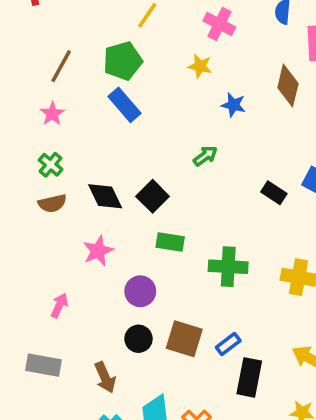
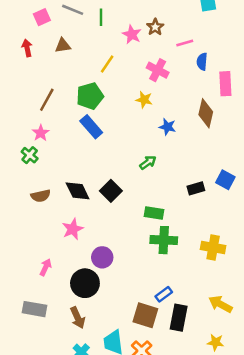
green cross: (51, 165) -> (30, 155), moved
black rectangle: (274, 193) -> (196, 188), turned -49
green rectangle: (170, 242) -> (154, 213), moved
black circle: (138, 339) -> (85, 283), moved, size x1.5
brown square: (184, 339) -> (145, 315), moved

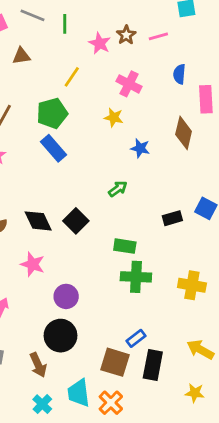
pink line: (185, 43) -> (158, 36), moved
pink star: (73, 229) -> (33, 264), turned -30
black circle: (85, 283) -> (60, 336), moved

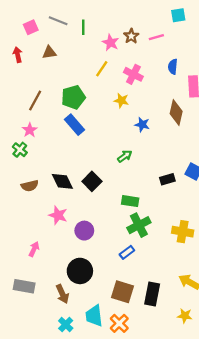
yellow line: (72, 77) -> (102, 69), moved
green cross: (136, 277) -> (139, 225), turned -30
purple circle: (66, 296) -> (84, 231), moved
blue rectangle: (136, 338) -> (127, 252), moved

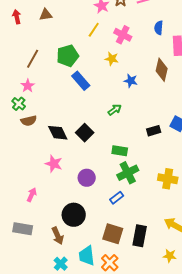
blue rectangle: (74, 125) -> (81, 81), moved
brown semicircle: (30, 186) -> (29, 121), moved
purple circle: (84, 231) -> (87, 178), moved

